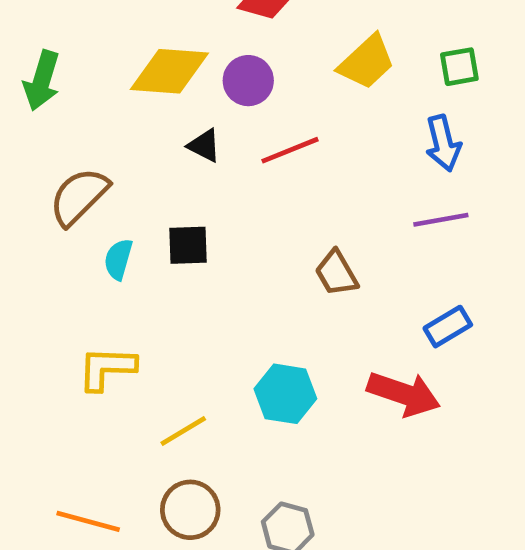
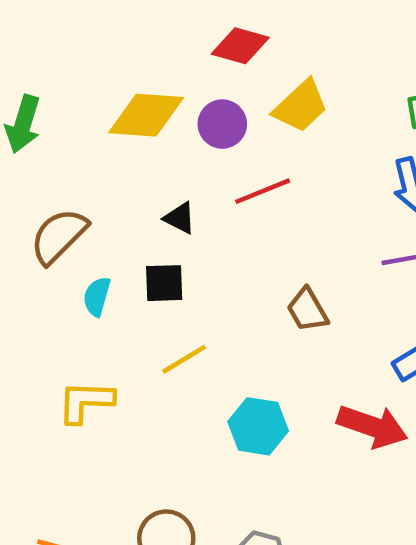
yellow trapezoid: (367, 62) -> (301, 106), moved
black triangle: (204, 146) -> (180, 218), moved
yellow line: (183, 431) -> (184, 359), moved

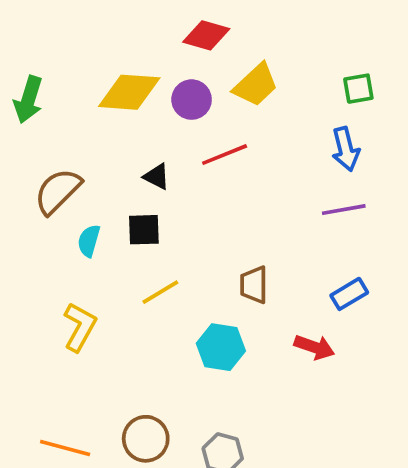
brown trapezoid: (307, 310) -> (254, 285), moved, turned 30
yellow L-shape: (86, 402) -> (80, 327), turned 117
red arrow: (372, 426) -> (314, 347), size x0.7

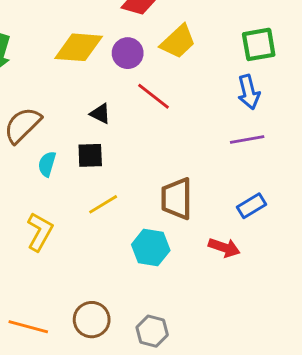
green square: (358, 89) -> (259, 44), size x1.4
red line: (225, 155) -> (154, 96), turned 60
brown trapezoid: (254, 285) -> (177, 199), size x1.4

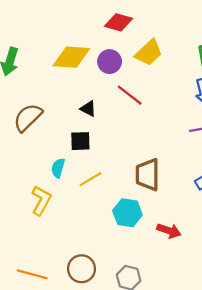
cyan semicircle: (47, 164) -> (58, 168), moved
red arrow: (224, 248) -> (169, 231), moved

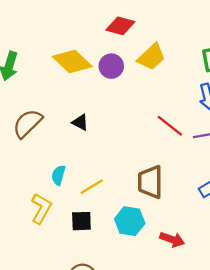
yellow diamond: (71, 57) -> (72, 61), turned 39
red line: (130, 95) -> (170, 126), moved
black triangle: (88, 109) -> (80, 122), moved
black square: (80, 141) -> (81, 221), moved

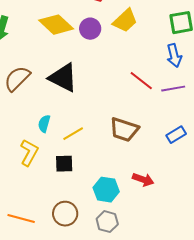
black triangle: (80, 122) -> (63, 78), size x2.0
brown trapezoid: (150, 182) -> (124, 130), turned -72
cyan hexagon: (130, 221) -> (106, 190), moved

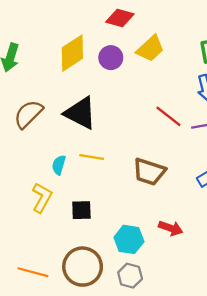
yellow diamond: (56, 25) -> (72, 53), turned -76
yellow line: (73, 134) -> (92, 157), moved, turned 40
brown circle: (65, 214) -> (83, 267), size x1.4

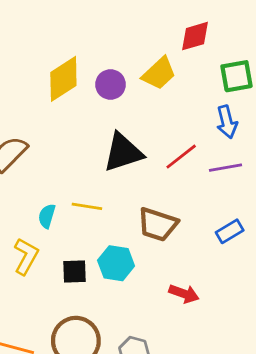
red diamond: (120, 18) -> (195, 36), moved, turned -32
black triangle: (80, 113) -> (123, 152), moved, turned -45
red line: (168, 116) -> (181, 157), turned -76
cyan hexagon: (129, 239) -> (116, 263), moved

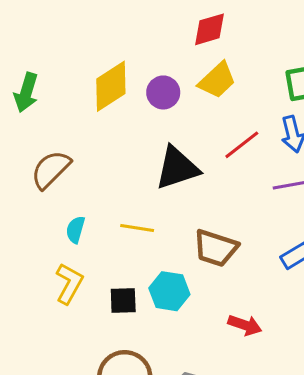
red diamond: (195, 36) -> (209, 29), moved
red line: (181, 157) -> (242, 145), moved
cyan semicircle: (47, 216) -> (75, 230), moved

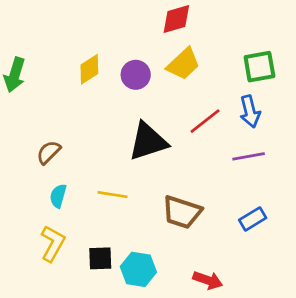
yellow diamond: (111, 86) -> (89, 69), size x0.7
brown semicircle: (51, 170) -> (49, 152), moved, size x0.7
cyan hexagon: (169, 291) -> (138, 269), moved

